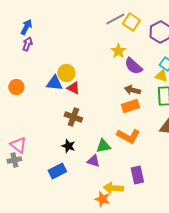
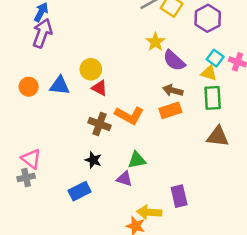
purple arrow: (27, 44) -> (42, 33), size x1.6
blue triangle: (54, 83) -> (60, 85), moved
orange L-shape: (128, 136) -> (129, 115), moved

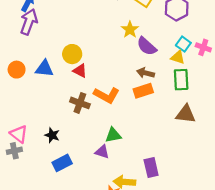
black star: (93, 160) -> (52, 135), moved

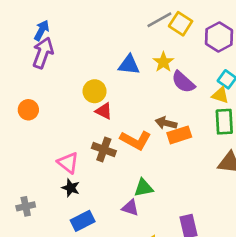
blue triangle: (44, 68) -> (129, 65), moved
brown arrow: (146, 73) -> (166, 123), moved
pink triangle: (19, 134) -> (68, 163), moved

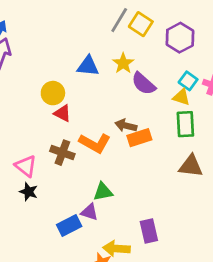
gray line: (159, 20) -> (119, 20), turned -30
blue rectangle: (83, 221) -> (69, 226), moved

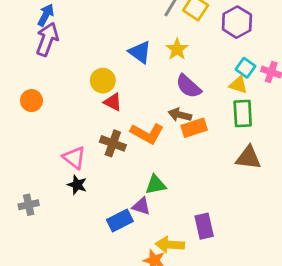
blue triangle: (88, 66) -> (140, 52), turned 30
purple semicircle: (143, 84) -> (188, 86), moved

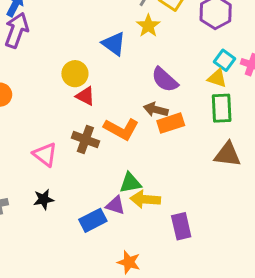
yellow star: (177, 49) -> (148, 26), moved
black star: (77, 185) -> (44, 199), moved, turned -30
yellow arrow: (170, 245) -> (145, 199), moved

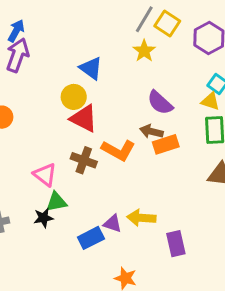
blue triangle: (114, 44) -> (91, 68), moved
red triangle: (85, 96) -> (84, 118), size x1.5
green triangle: (130, 183) -> (56, 202), moved

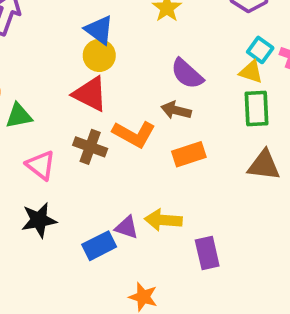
yellow circle: (74, 97) -> (99, 55), moved
orange rectangle: (166, 144) -> (189, 154), moved
green triangle: (56, 202) -> (19, 116), moved
black star: (43, 218) -> (39, 220), size x1.4

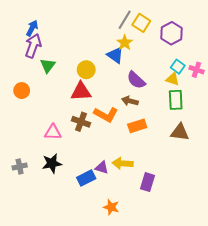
blue triangle: (99, 30) -> (115, 55), moved
red triangle: (90, 94) -> (81, 92), turned -30
green triangle: (19, 116) -> (48, 66), moved, turned -42
pink triangle: (41, 165) -> (53, 132), turned -36
purple rectangle: (207, 253) -> (148, 182), turned 30

